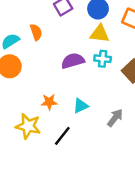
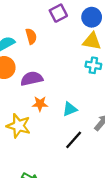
purple semicircle: (73, 61) -> (32, 79), moved
black line: (62, 136) -> (74, 140), moved

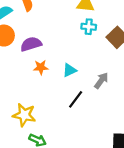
yellow star: (19, 126) -> (24, 115), moved

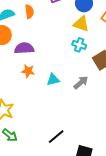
gray arrow: (101, 80) -> (81, 82), moved
black line: (76, 99) -> (56, 137), moved

